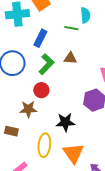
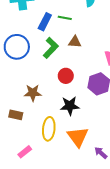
green line: (71, 28) -> (65, 18), moved
red circle: (41, 90) -> (66, 76), moved

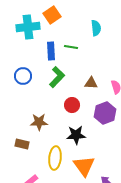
blue rectangle: (45, 22) -> (51, 51), turned -30
brown triangle: (75, 42) -> (91, 83), moved
blue circle: (17, 47) -> (23, 76), size x0.7

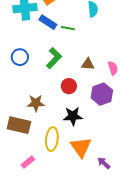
blue rectangle: (51, 51) -> (48, 22), moved, turned -54
brown rectangle: (22, 144) -> (19, 125), size x1.6

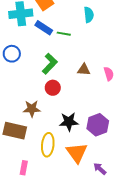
blue circle: (20, 57) -> (12, 54), moved
red circle: (69, 86) -> (53, 88), moved
purple hexagon: (102, 94) -> (98, 125), moved
pink rectangle: (28, 162) -> (24, 168), turned -40

